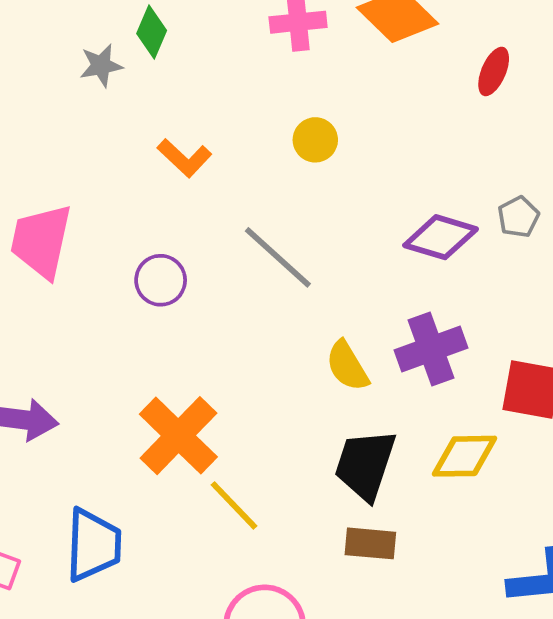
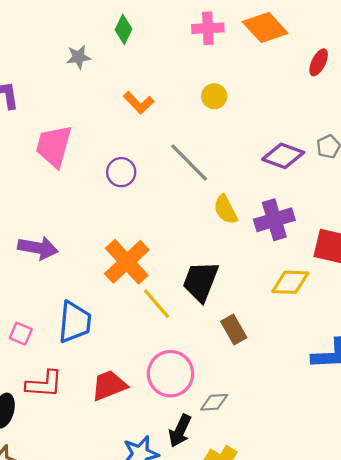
gray star: (101, 65) -> (79, 57), moved
yellow semicircle: (347, 366) -> (226, 210), moved
black trapezoid: (365, 465) -> (201, 281), moved
brown rectangle: (370, 543) -> (234, 330), turned 52

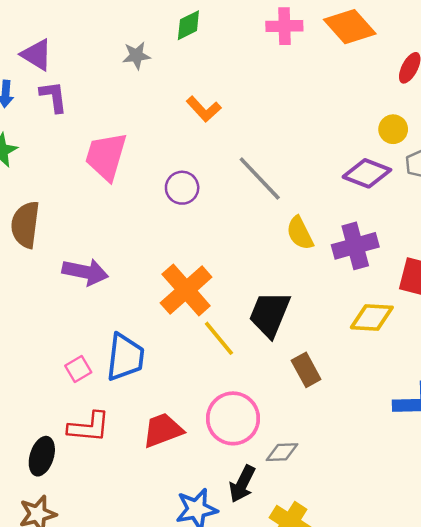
green diamond: (124, 29) -> (188, 25), turned 36
yellow circle: (214, 96) -> (393, 129), moved
pink square: (21, 334) -> (78, 369), moved, turned 35

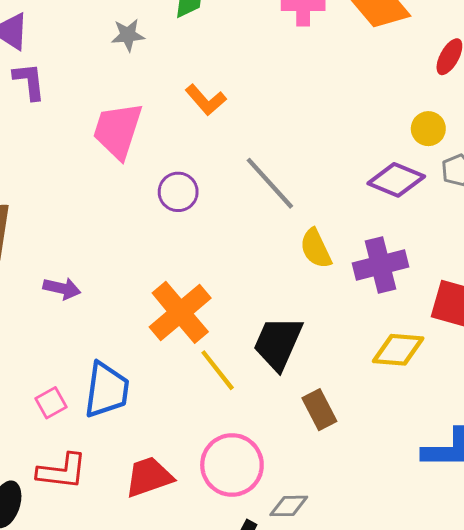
pink trapezoid: (106, 156) -> (118, 130), moved
purple arrow: (85, 272) -> (62, 288), size x0.7

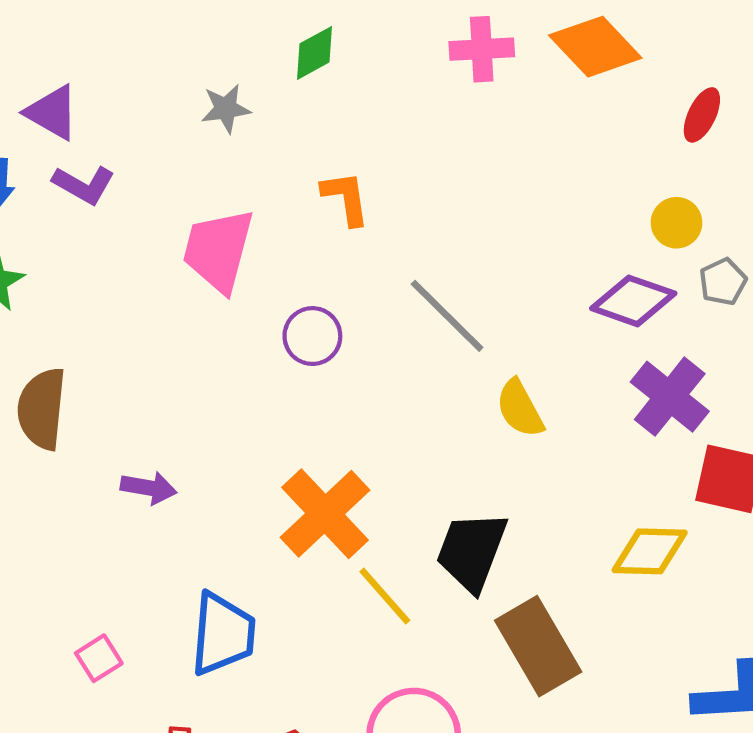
purple L-shape: (29, 81) -> (84, 185), turned 129
orange L-shape: (206, 100) -> (346, 198), turned -144
purple cross: (380, 265) -> (670, 397), moved, turned -34
pink square: (51, 403) -> (99, 658), moved
brown rectangle: (319, 410) -> (538, 646), size x1.6

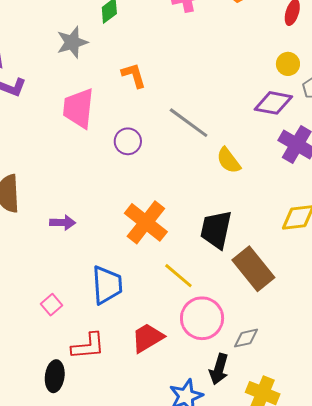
gray star: (226, 109) -> (72, 42), size x1.4
yellow line: (385, 596) -> (178, 276), moved

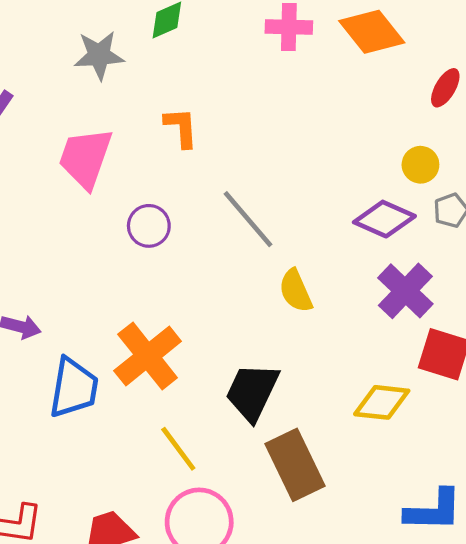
blue trapezoid: (107, 285) -> (74, 388), moved

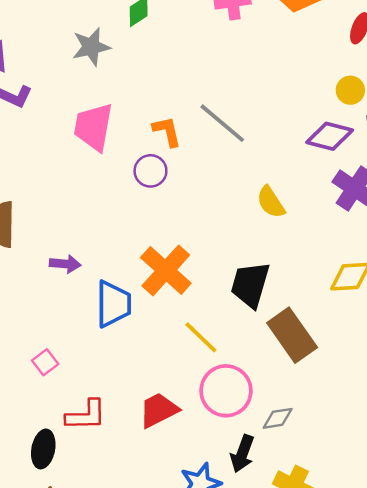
orange L-shape: (181, 127) -> (167, 131), moved
gray line: (248, 219) -> (222, 123), moved

